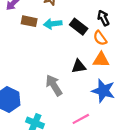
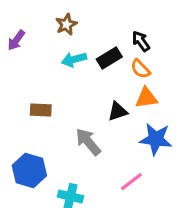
brown rectangle: (29, 21) -> (41, 110), moved
black rectangle: (79, 27) -> (109, 58), turned -60

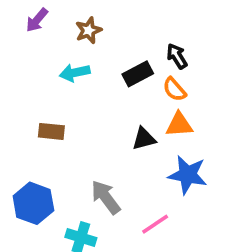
purple arrow: (16, 40) -> (37, 20), moved
cyan arrow: (74, 59) -> (75, 73), moved
gray arrow: (88, 142) -> (106, 197), moved

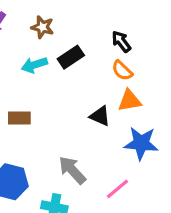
brown star: (89, 30) -> (42, 27), turned -30
black rectangle: (138, 74) -> (71, 57), moved
black triangle: (144, 139) -> (100, 116), turned 45

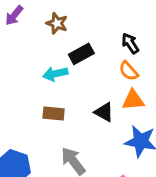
cyan arrow: (34, 65) -> (55, 74), moved
brown rectangle: (19, 118) -> (54, 114), moved

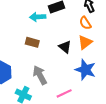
orange triangle: (133, 100) -> (85, 42), turned -42

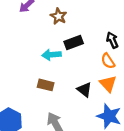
orange triangle: (85, 42) -> (108, 84), turned -35

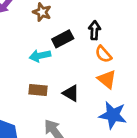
black arrow: (112, 40) -> (95, 30), moved, turned 35
black triangle: (84, 90) -> (71, 93), moved

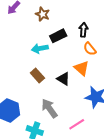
orange triangle: (107, 79) -> (82, 68), moved
brown rectangle: (38, 90) -> (37, 75), turned 40

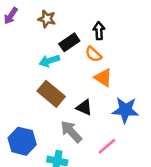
orange semicircle: (90, 49) -> (93, 54), moved
brown rectangle: (37, 75) -> (51, 94), size x1.5
black triangle: (63, 79) -> (84, 107), moved

